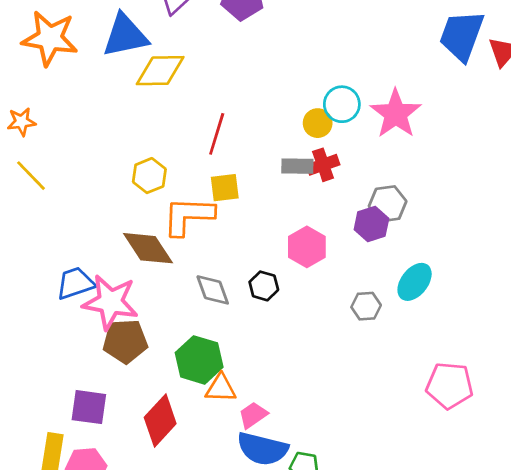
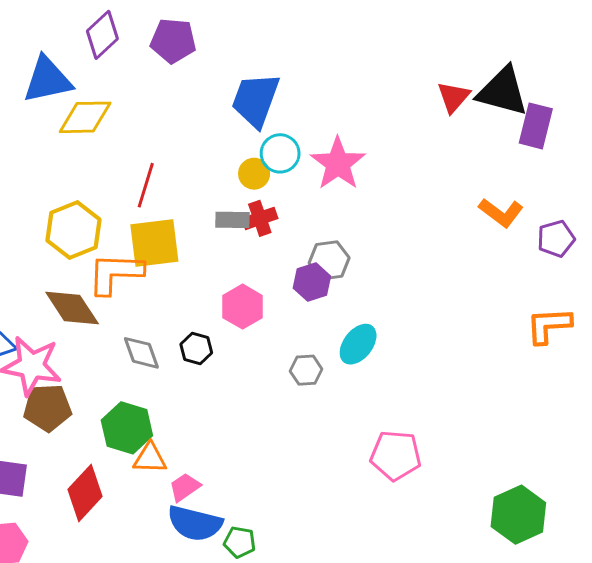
blue trapezoid: (462, 36) -> (256, 100), moved
yellow hexagon: (149, 176) -> (73, 230), size x1.5
yellow square: (225, 188) -> (154, 243), size x1.6

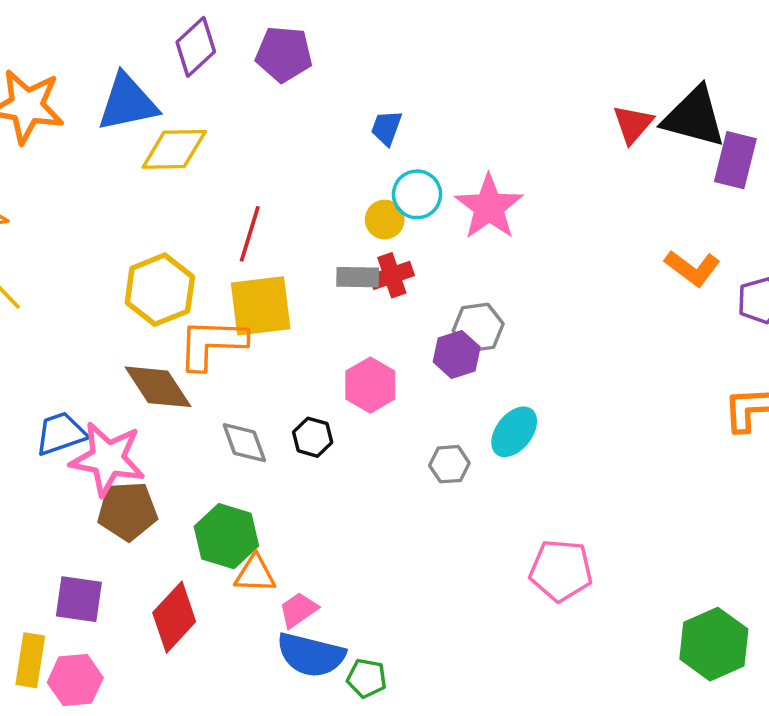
blue trapezoid: (256, 100) -> (386, 128), size x0.5

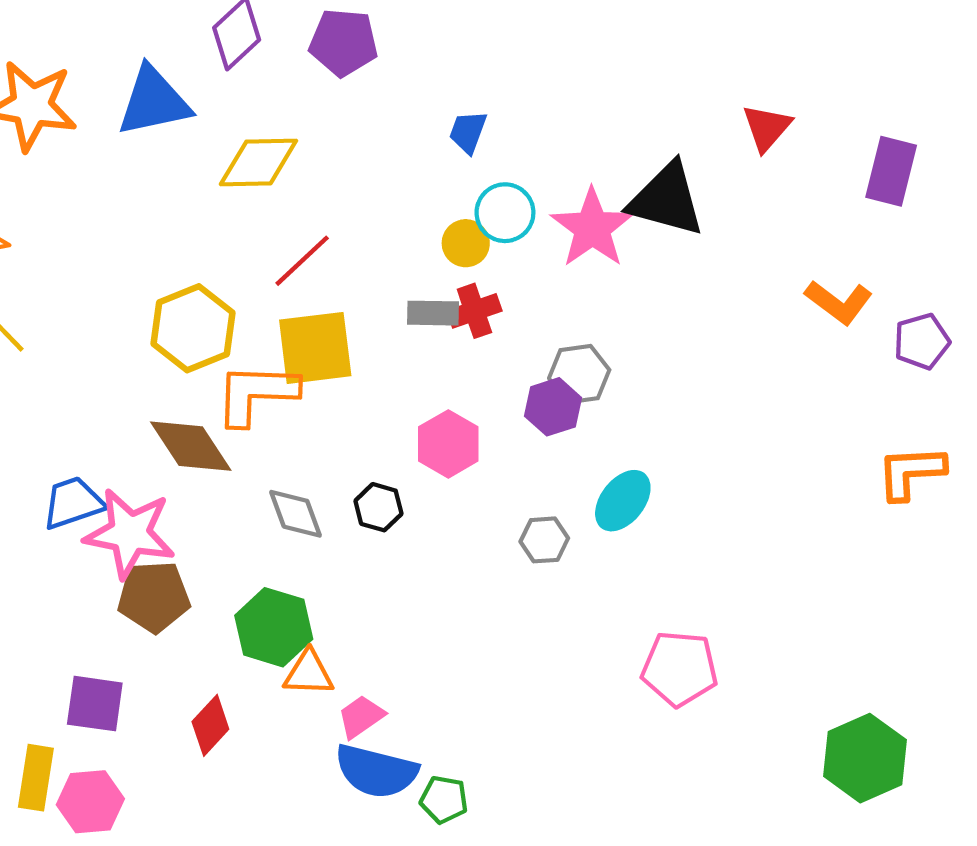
black triangle: (694, 117) -> (666, 200), moved
yellow diamond: (174, 149) -> (258, 162), moved
red line: (250, 234) -> (302, 261), turned 30
red diamond: (174, 617) -> (210, 725), size x0.7

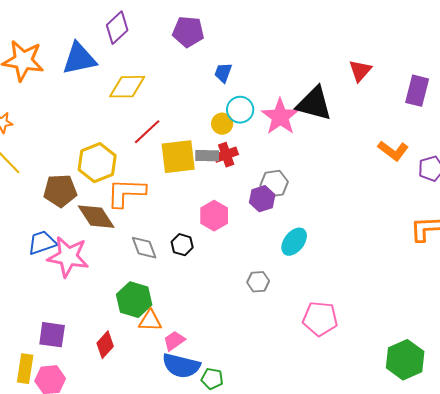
purple pentagon: (344, 42) -> (188, 32), moved
yellow square: (315, 348) -> (178, 157), moved
gray hexagon: (544, 540) -> (258, 282), moved
brown pentagon: (154, 597) -> (60, 191), moved

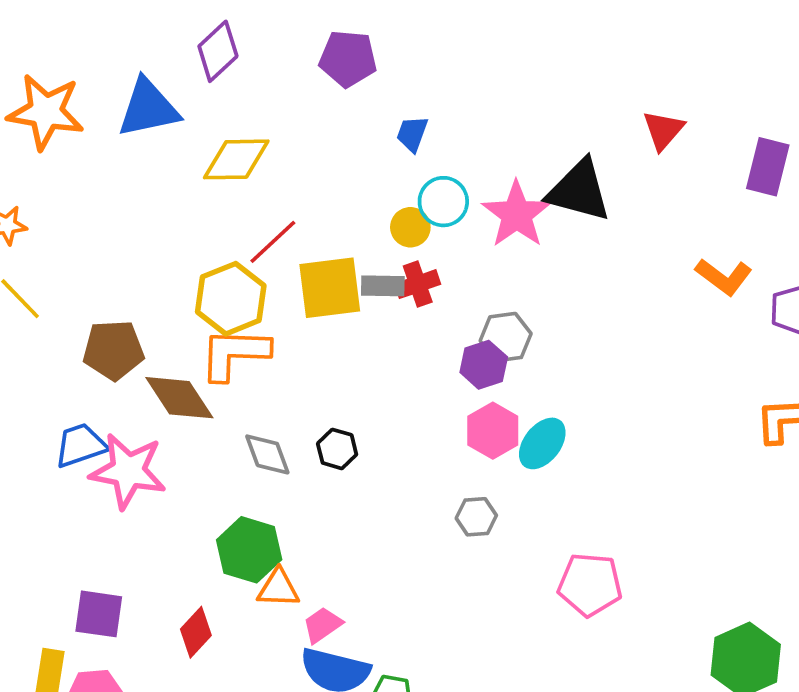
yellow hexagon: (97, 163) -> (231, 299), moved
pink hexagon: (214, 216) -> (493, 431), moved

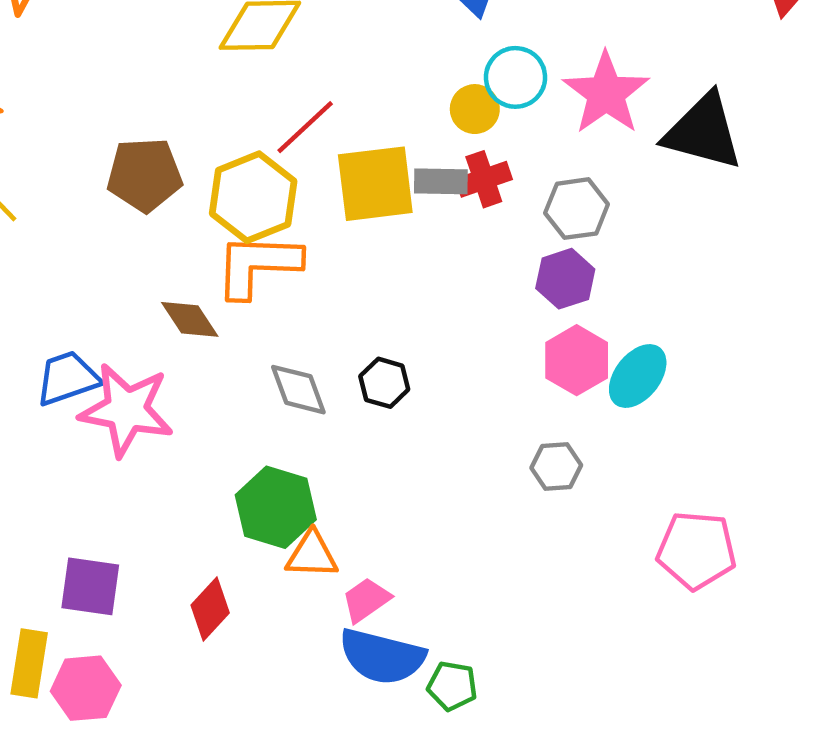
black triangle: (579, 191) -> (703, 132), moved
gray hexagon: (506, 337) -> (577, 209), moved
brown pentagon: (113, 350) -> (145, 175), moved
brown diamond: (179, 398) -> (190, 319), size x0.7

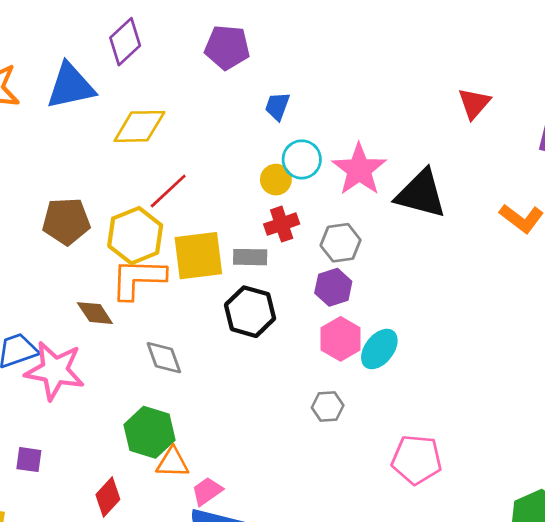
gray rectangle: (441, 181) -> (250, 257), moved
yellow square: (375, 184) -> (198, 256), moved
black hexagon: (384, 383) -> (250, 312), moved, size x1.6
purple square: (90, 586) -> (29, 460), moved, size x0.7

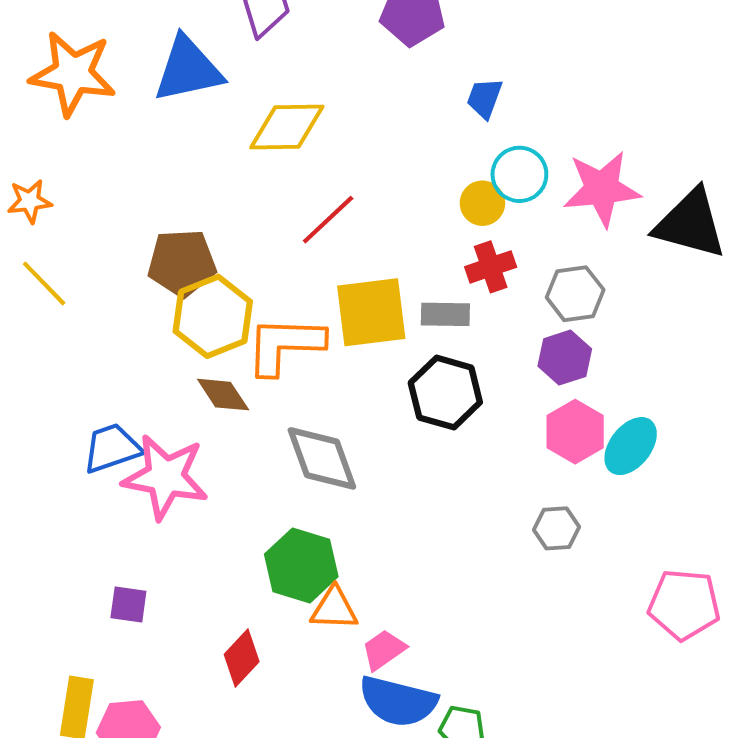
pink star: (359, 169) -> (602, 189), turned 30
yellow hexagon: (135, 236) -> (213, 316), moved
gray diamond: (164, 358) -> (322, 458), size x1.4

